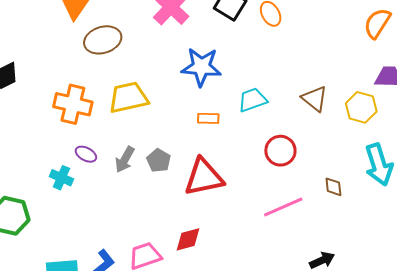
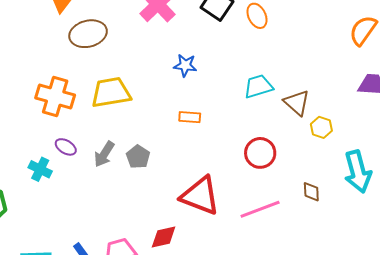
blue star: (201, 67) -> (185, 65), size x0.6
cyan trapezoid: (252, 100) -> (258, 86), moved
yellow hexagon: (361, 107) -> (321, 127), moved, size x0.7
red triangle: (204, 177) -> (200, 196), moved, turned 30

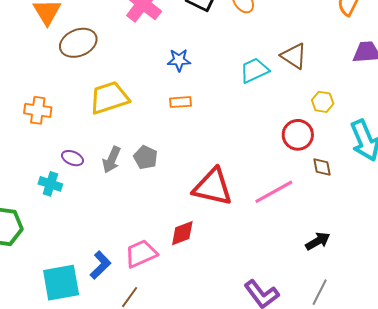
orange cross: (55, 96) -> (38, 110), moved, size x0.7
brown triangle: (297, 103) -> (294, 56), moved
orange rectangle: (190, 117) -> (181, 102), moved
red circle: (260, 153) -> (298, 135), moved

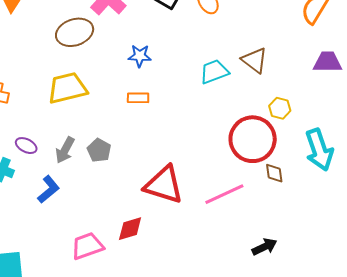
brown ellipse: (78, 43) -> (75, 32), moved
red circle: (298, 135) -> (253, 139), size x1.5
blue L-shape: (100, 265) -> (48, 189), moved

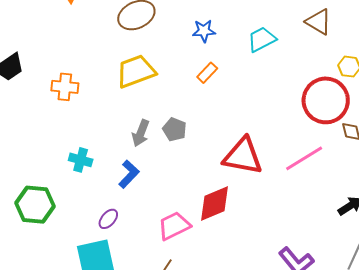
cyan trapezoid: (214, 72) -> (262, 39), moved
orange rectangle: (138, 98) -> (207, 73), turned -40
purple ellipse: (26, 146) -> (108, 219), moved, turned -70
red diamond: (130, 229) -> (214, 204), size x1.4

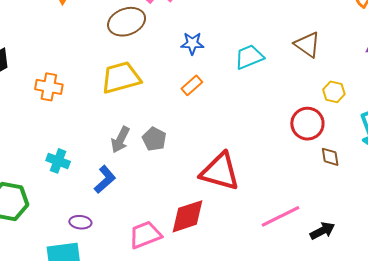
red circle: (326, 100) -> (307, 124), size x0.7
pink line: (304, 158) -> (281, 216), moved
purple ellipse: (108, 219) -> (80, 222), turned 50

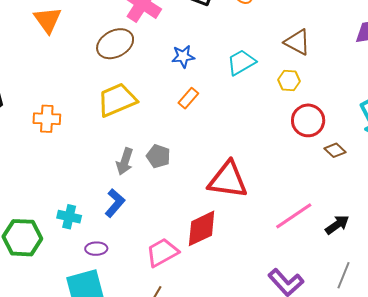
yellow hexagon: (334, 92) -> (289, 81), moved
brown diamond: (330, 157) -> (335, 150), turned -30
cyan cross: (58, 161) -> (69, 217), moved

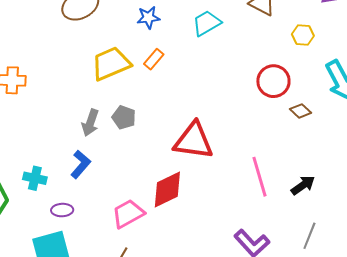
yellow hexagon: (289, 81) -> (303, 35), moved
yellow trapezoid: (117, 100) -> (111, 64), moved
pink line: (294, 216) -> (260, 177), turned -72

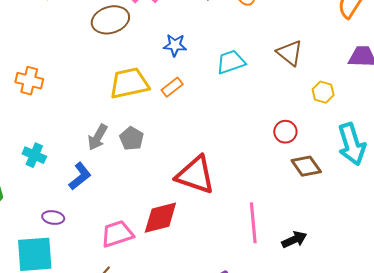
red circle: (273, 81) -> (285, 132), size x0.7
brown diamond: (300, 111) -> (306, 166), size x1.4
cyan cross: (35, 178) -> (34, 155), moved

